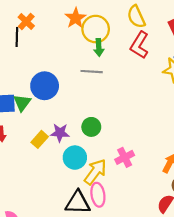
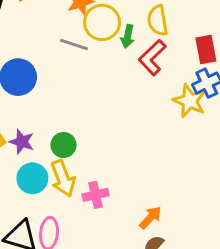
green arrow: (99, 47) -> (128, 36), moved
gray line: (92, 72) -> (74, 45), moved
yellow arrow: (95, 172) -> (63, 178), moved, turned 108

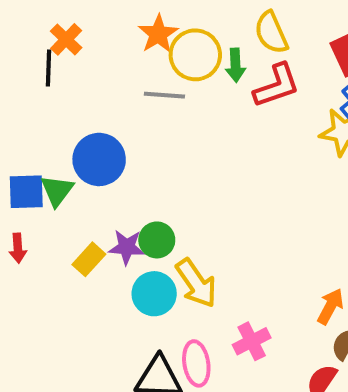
red L-shape: (152, 58) -> (277, 86), turned -141
green circle: (64, 145) -> (157, 240), moved
pink cross: (95, 195) -> (252, 341), moved

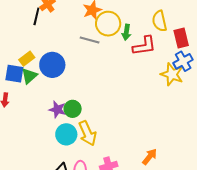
yellow semicircle: (271, 33) -> (160, 21), moved
yellow rectangle: (89, 259) -> (27, 59), moved

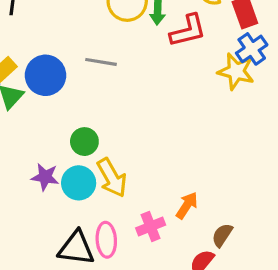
gray line: (90, 40) -> (101, 62), moved
purple star: (57, 109) -> (45, 177), moved
orange arrow: (150, 157) -> (187, 205), moved

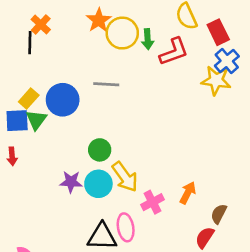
pink cross: (151, 226) -> (153, 202), moved

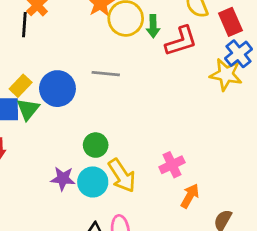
pink cross: (153, 202) -> (172, 165), moved

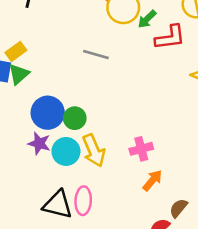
green arrow: (153, 26) -> (147, 19), turned 36
blue circle: (57, 89) -> (48, 113), moved

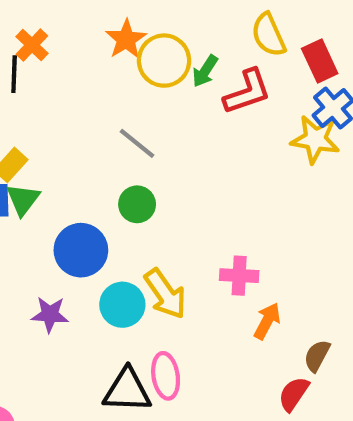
gray line: (96, 55) -> (137, 143), turned 35
green circle: (75, 118) -> (137, 204), moved
purple star: (39, 143) -> (50, 314), moved
pink cross: (141, 149) -> (239, 276), turned 30

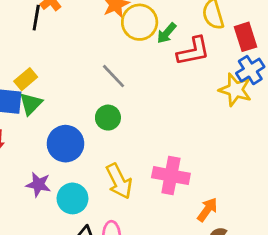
pink cross: (239, 276) -> (171, 176), size x1.4
cyan circle: (122, 305) -> (72, 198), moved
orange arrow: (267, 321) -> (207, 210), moved

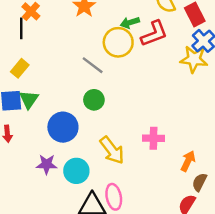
yellow circle: (140, 22) -> (118, 42), moved
green arrow: (167, 33) -> (130, 23), turned 42
yellow rectangle: (26, 79) -> (20, 68), moved
pink cross: (171, 176) -> (154, 138), size x0.7

